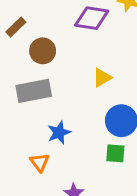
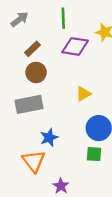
brown rectangle: (16, 27) -> (33, 49), moved
orange triangle: (40, 162) -> (34, 161), size x1.5

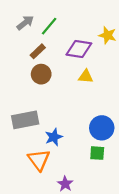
green line: (63, 18) -> (49, 26), moved, turned 42
yellow triangle: (83, 94) -> (86, 76), moved, turned 35
gray rectangle: (29, 104) -> (25, 120), moved

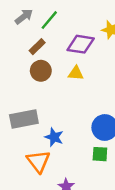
yellow triangle: (86, 76) -> (76, 73), moved
blue star: (54, 137) -> (54, 137), turned -30

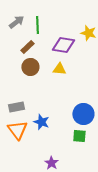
green line: (49, 20) -> (37, 25), turned -42
gray rectangle: (24, 119) -> (16, 107), size x0.7
orange triangle: (38, 161) -> (17, 130), moved

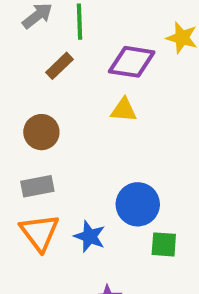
brown circle: (30, 67) -> (41, 132), moved
blue circle: (83, 114) -> (138, 204), moved
blue star: (41, 122) -> (90, 236), moved

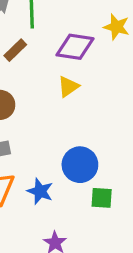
yellow triangle: (124, 110) -> (68, 87), turned -40

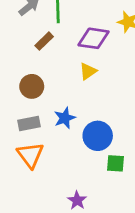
blue star: (40, 191) -> (65, 118), moved, turned 30

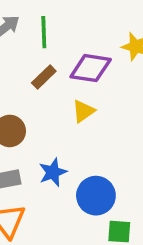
brown rectangle: (44, 41) -> (44, 77), moved

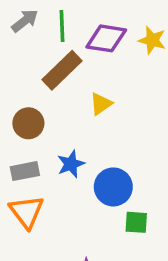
purple diamond: (91, 68) -> (106, 38), moved
brown rectangle: (44, 77) -> (62, 70), size x1.6

